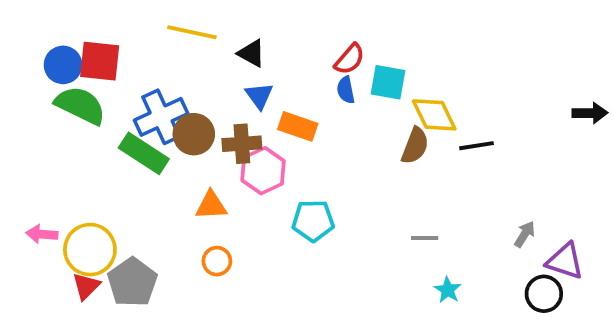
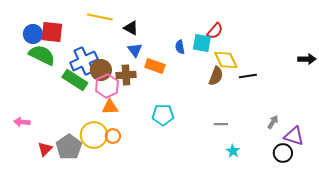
red semicircle: (350, 59) -> (215, 31), moved
pink hexagon: (263, 171) -> (107, 86), moved
yellow circle: (90, 250) -> (94, 135), moved

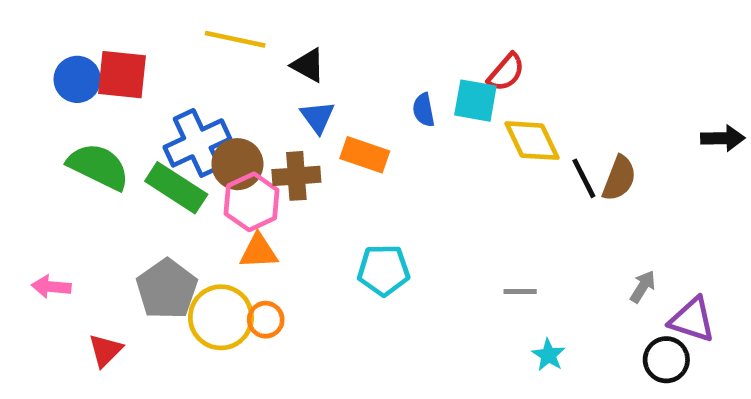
green semicircle: (42, 55) -> (98, 167), moved
brown semicircle: (216, 76) -> (619, 178), moved
black line: (248, 76) -> (584, 178), turned 72
gray pentagon: (69, 147) -> (167, 289), moved

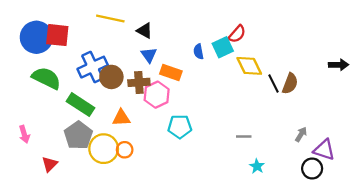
blue circle: (77, 79) -> (36, 37), size x1.5
cyan square: (475, 101) -> (223, 47), turned -35
green rectangle: (176, 188) -> (81, 105), moved
pink hexagon: (252, 202) -> (157, 95), moved
pink arrow: (51, 287) -> (24, 134), turned -112

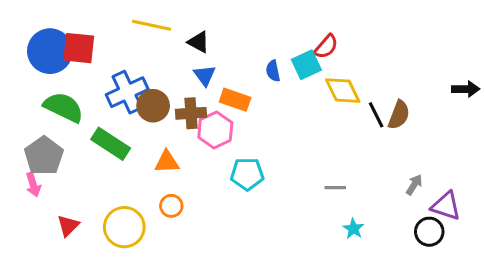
gray pentagon: (78, 135) -> (44, 156), moved
yellow circle: (104, 149) -> (124, 227), moved

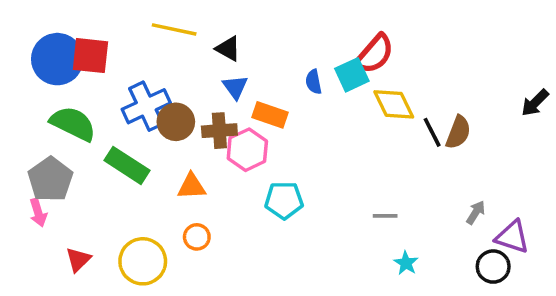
red semicircle: (326, 47) -> (375, 54), size x1.4
black arrow: (466, 89) -> (535, 103), turned 136

